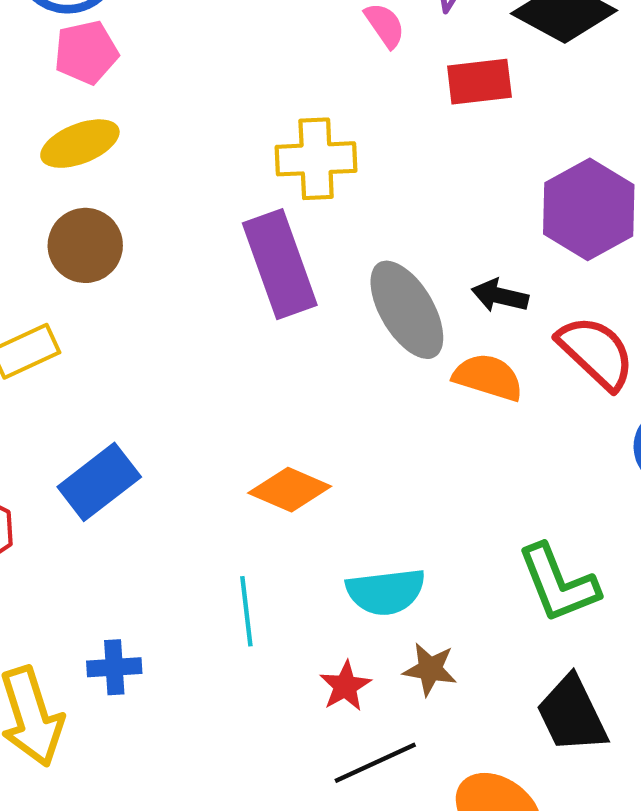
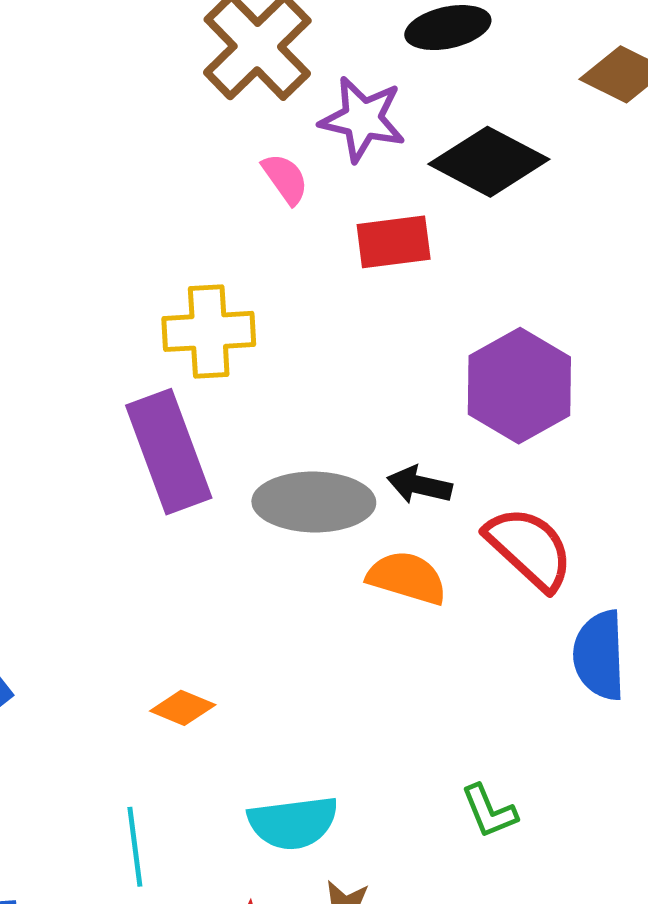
gray ellipse: (407, 310) -> (314, 502), turned -58
orange diamond: (290, 490) -> (183, 708), size x0.7
green L-shape: (558, 583) -> (489, 811), size x0.6

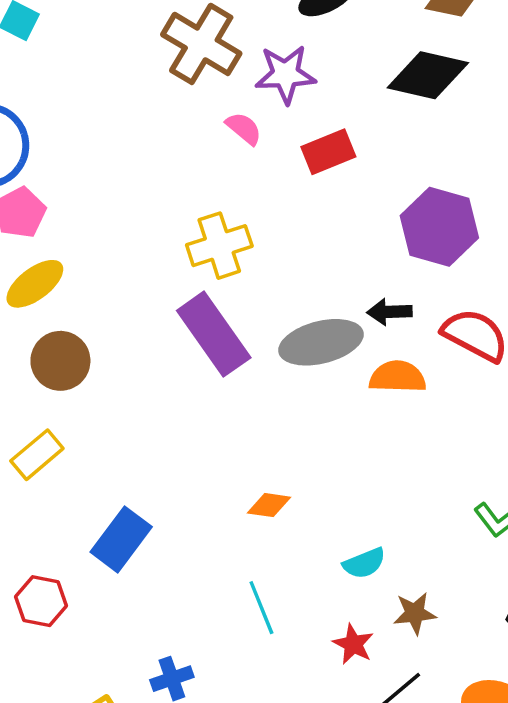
black diamond: (489, 162) -> (428, 75), moved
cyan semicircle: (293, 823) -> (364, 563), size x0.7

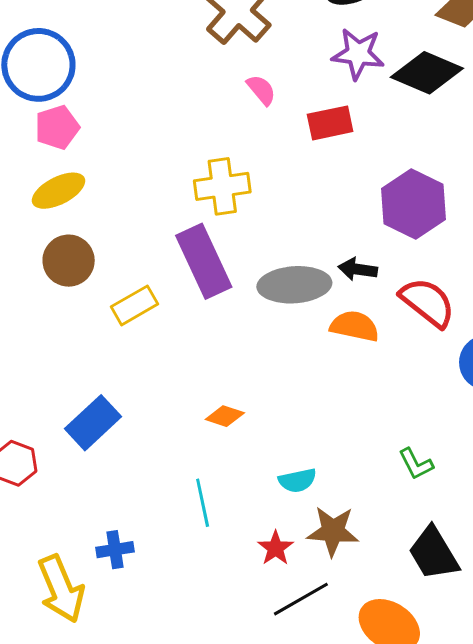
purple star: (285, 74) -> (358, 54), moved
yellow rectangle: (37, 455) -> (135, 305), moved
brown star: (415, 613) -> (333, 531), size x1.4

